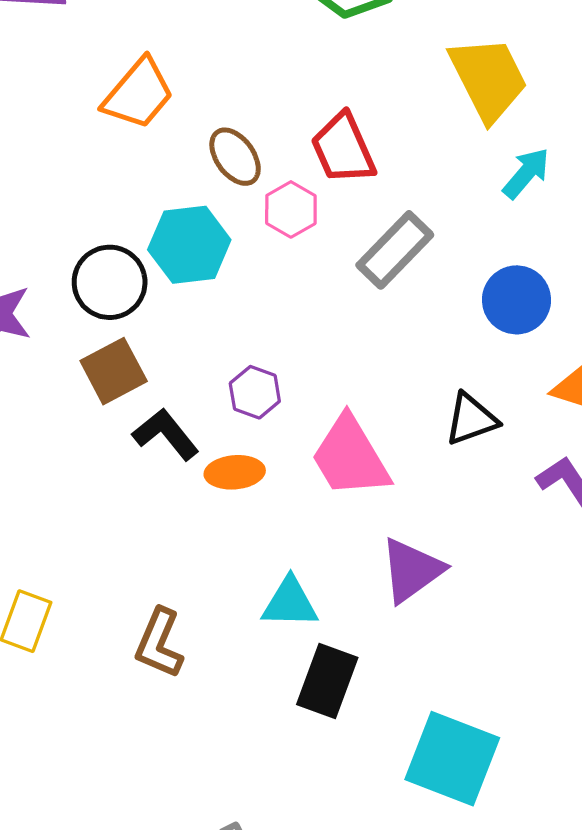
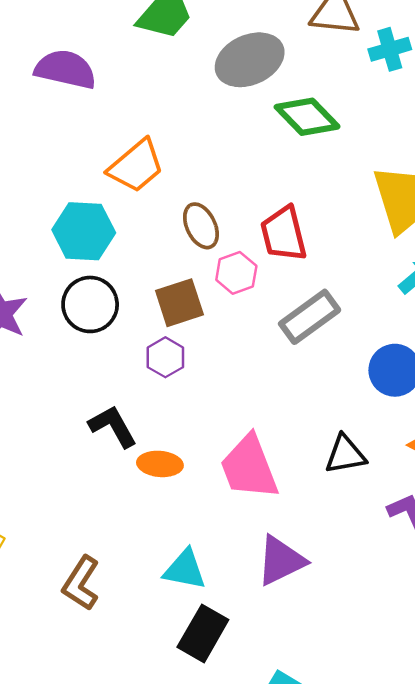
cyan hexagon: (189, 245) -> (84, 231), moved
brown square: (114, 371) -> (179, 303), moved
purple hexagon: (255, 392) -> (165, 357), moved

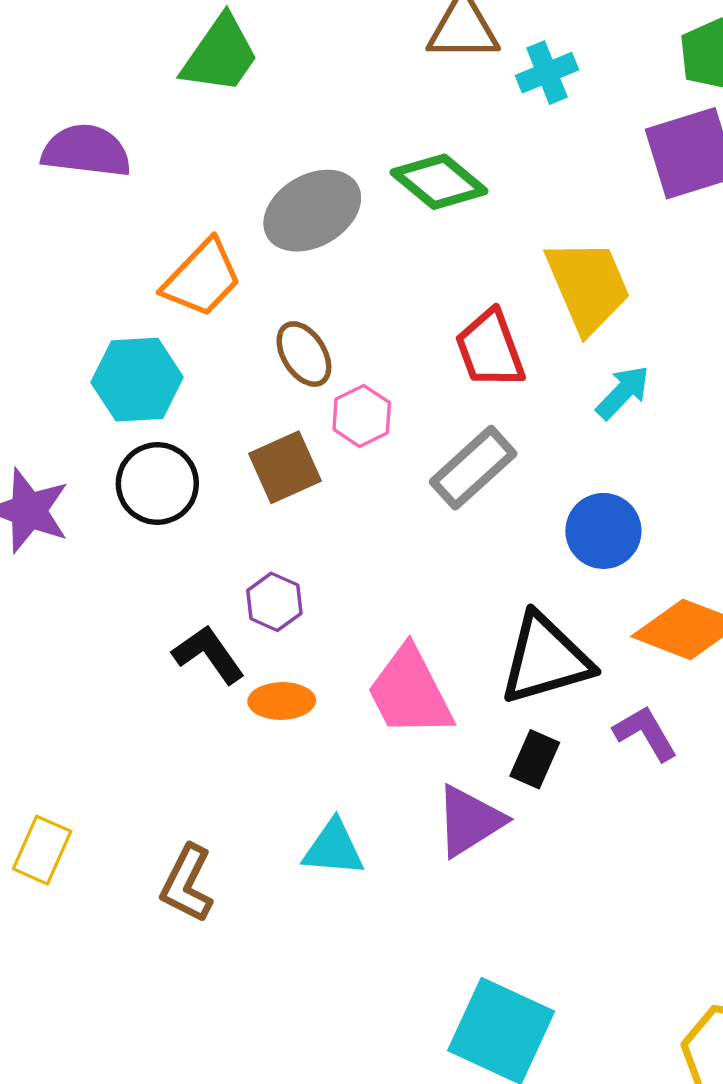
gray ellipse: (250, 60) -> (312, 211), moved
red trapezoid: (284, 234) -> (490, 349), moved
purple hexagon: (165, 357) -> (274, 602), moved
black triangle: (345, 454) -> (545, 659), size x1.6
black rectangle: (203, 633) -> (535, 759), moved, size x0.7

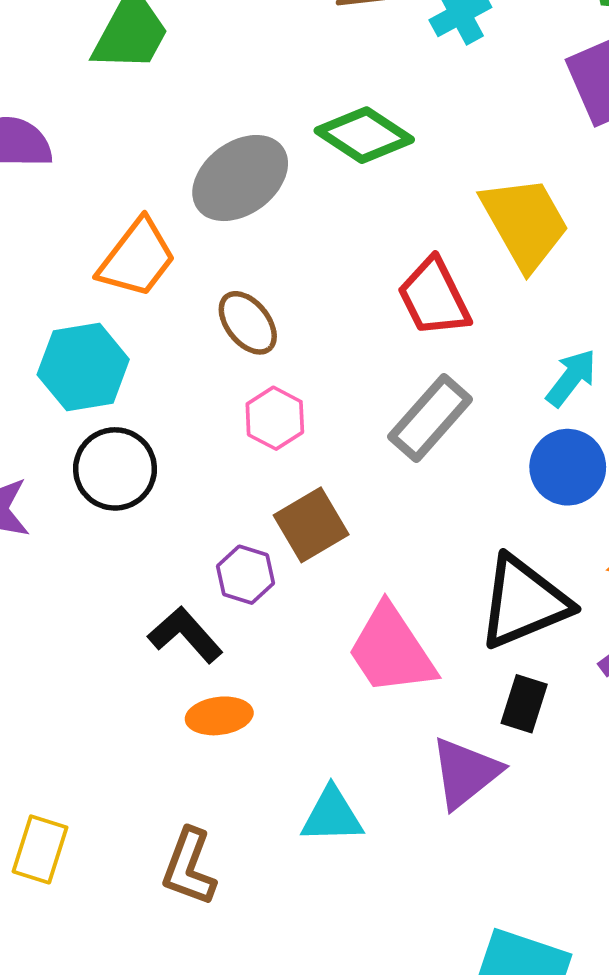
cyan arrow: (623, 392) -> (571, 378), moved
pink hexagon: (362, 416) -> (275, 418), moved
brown square: (285, 467) -> (311, 525), moved
orange ellipse: (282, 701) -> (219, 716), moved

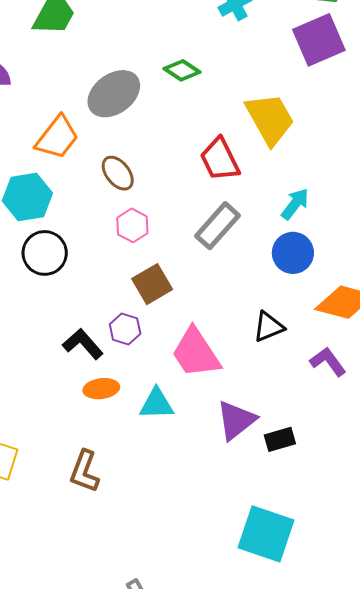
green diamond: (364, 135) -> (182, 70), size x0.7
purple hexagon: (245, 575) -> (125, 329), moved
black triangle: (524, 602) -> (269, 327), size x0.6
black rectangle: (524, 704) -> (280, 439), moved, turned 56
cyan triangle: (332, 815) -> (157, 404), moved

